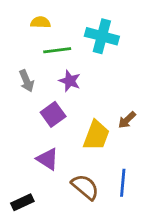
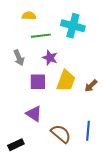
purple square: (53, 114) -> (38, 82), turned 36
yellow trapezoid: (96, 135) -> (66, 81), moved

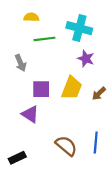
purple star: (50, 58) -> (86, 59), moved
purple triangle: (34, 114) -> (30, 114), moved

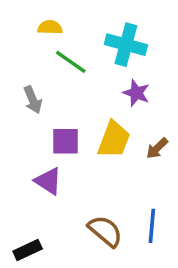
green line: (44, 39) -> (71, 62), turned 42

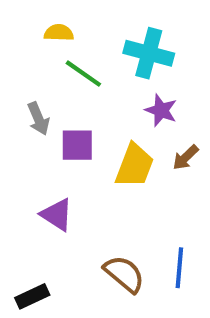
purple square: (66, 141) -> (77, 145), moved
brown arrow: (157, 148) -> (186, 157), moved

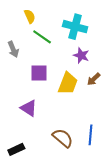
yellow semicircle: (59, 33) -> (30, 16), turned 64
gray arrow: (38, 119) -> (13, 49), moved

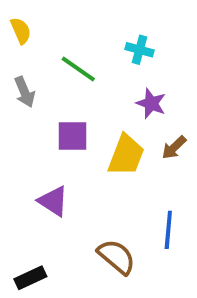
yellow semicircle: (30, 16) -> (21, 31), moved
cyan cross: (75, 27) -> (140, 50), size x0.6
blue line: (91, 135) -> (168, 230), moved

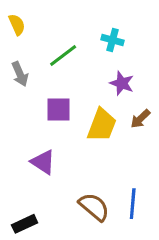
green line: (78, 69) -> (63, 55), turned -72
blue line: (168, 230) -> (133, 204), moved

